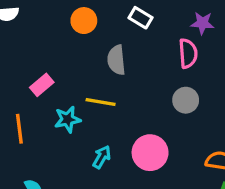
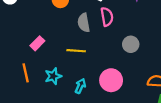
pink semicircle: (188, 53) -> (107, 17), moved
cyan star: (68, 119) -> (53, 76), moved

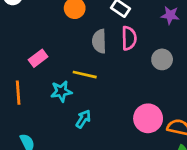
gray circle: (131, 44) -> (162, 59), moved
cyan star: (53, 76) -> (61, 91), moved
pink circle: (111, 80) -> (148, 118), moved

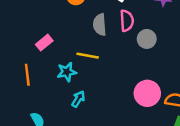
gray circle: (162, 59) -> (147, 39), moved
cyan arrow: (83, 119) -> (78, 99), moved

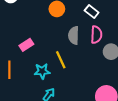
yellow line: (88, 56) -> (61, 60), turned 48

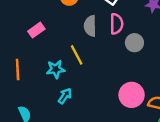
pink rectangle: (26, 45) -> (36, 30), moved

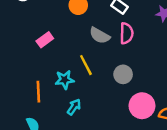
gray semicircle: (90, 26) -> (100, 35), turned -60
gray circle: (134, 43) -> (123, 74), moved
orange line: (18, 69) -> (38, 92), moved

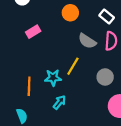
pink rectangle: (45, 40) -> (33, 32), moved
yellow line: (86, 65) -> (73, 66), turned 54

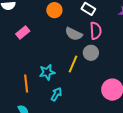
yellow line: (73, 66) -> (73, 64), moved
gray circle: (105, 77) -> (91, 53), moved

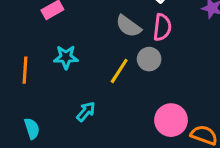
cyan star: (47, 72) -> (66, 57), moved
orange line: (26, 83) -> (25, 70), moved

